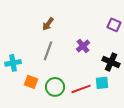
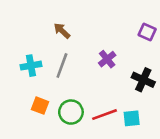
brown arrow: (48, 24) -> (62, 31), turned 96
cyan cross: (13, 63) -> (31, 66), moved
cyan square: (102, 83) -> (132, 118), moved

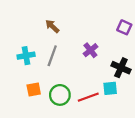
orange square: (40, 106) -> (34, 89), turned -32
cyan square: (132, 118) -> (110, 88), moved

